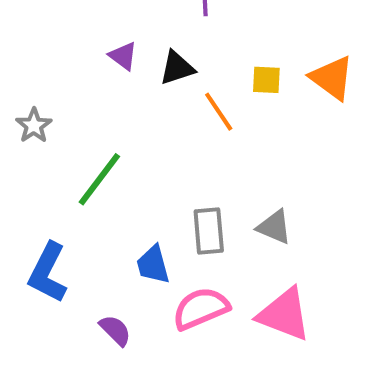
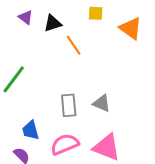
yellow square: (266, 80) -> (96, 13), moved
blue trapezoid: (153, 265) -> (31, 130), moved

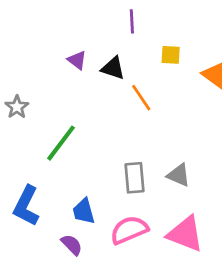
black triangle: (53, 23) -> (113, 68), turned 36

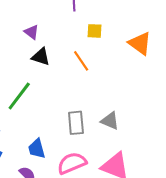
yellow square: (171, 55) -> (95, 31), moved
black triangle: (113, 68) -> (41, 57), moved

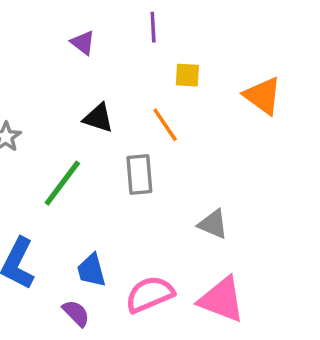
purple triangle: (32, 32) -> (83, 43), moved
gray rectangle: (76, 123) -> (139, 174), moved

